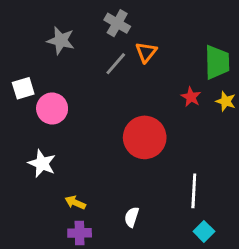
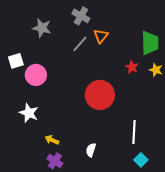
purple cross: (80, 233) -> (55, 161), turned 35

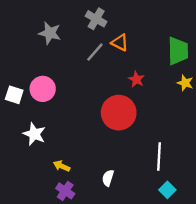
orange triangle: (101, 36) -> (120, 43), turned -42
white square: (16, 61) -> (14, 95), moved, turned 35
red star: (132, 67) -> (136, 79), moved

